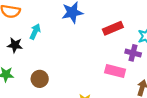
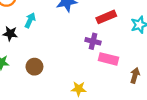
purple cross: (133, 53) -> (93, 41), moved

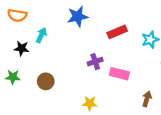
purple cross: (93, 41) -> (95, 62), moved, turned -32
brown arrow: (135, 75) -> (147, 99), moved

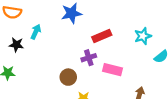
red rectangle: (117, 32) -> (102, 36), moved
brown circle: (46, 81) -> (68, 77), moved

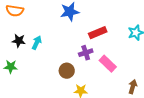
cyan arrow: (36, 32) -> (37, 43), moved
pink rectangle: (113, 70) -> (108, 64), turned 30

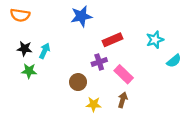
green star: (11, 67) -> (29, 71), moved
brown arrow: (133, 87) -> (123, 100), moved

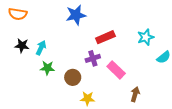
green star: (29, 71) -> (47, 68), moved
brown arrow: (123, 100) -> (135, 94), moved

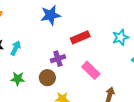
purple cross: (93, 58) -> (58, 59), moved
green star: (47, 68) -> (18, 79), moved

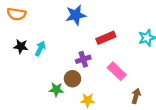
green star: (18, 79) -> (56, 89), moved

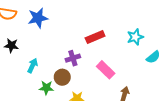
blue star: (76, 15) -> (38, 18), moved
cyan arrow: (40, 49) -> (33, 66), moved

